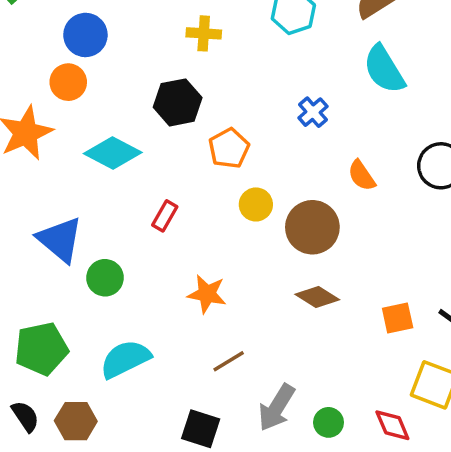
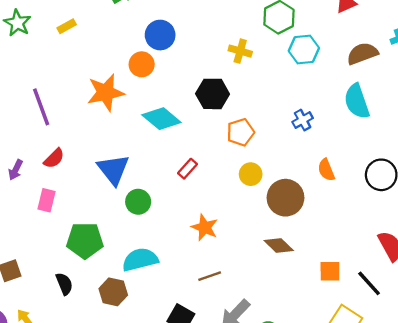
brown hexagon: (76, 421) -> (113, 292), moved

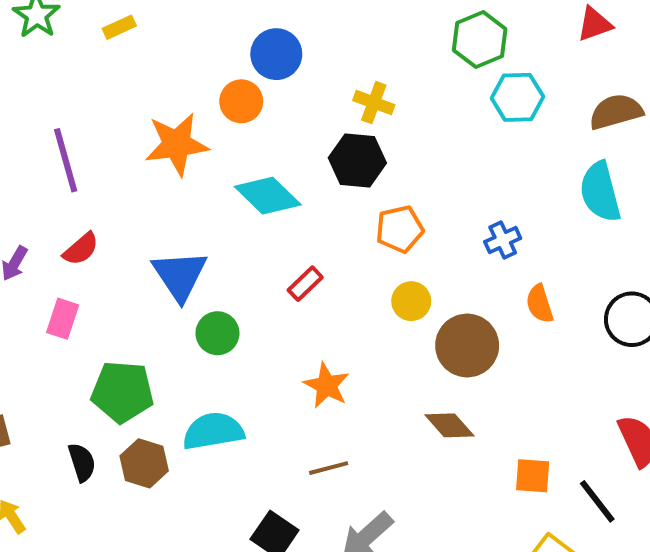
yellow cross: (240, 51) -> (374, 103), moved
blue cross: (303, 120) -> (503, 240), moved
brown hexagon: (113, 292) -> (144, 463), moved

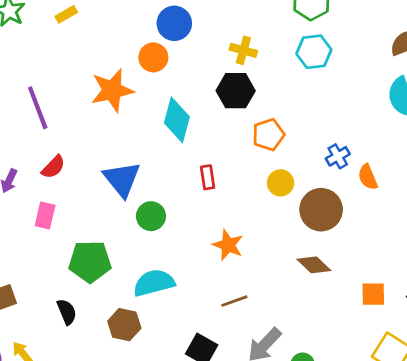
cyan hexagon: (517, 97) -> (314, 52), moved
cyan diamond: (268, 196) -> (177, 120), turned 66
blue cross: (503, 240) -> (338, 156), moved
red rectangle: (305, 284) -> (208, 177), turned -50
brown hexagon: (144, 463) -> (124, 325), moved

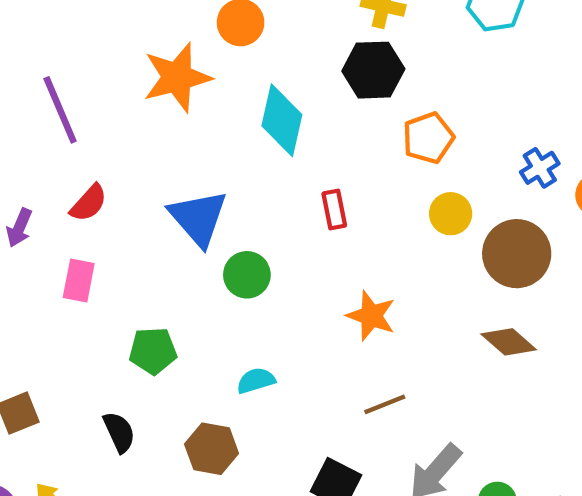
green pentagon: (90, 262) -> (153, 351), size x0.7
cyan semicircle: (154, 283) -> (256, 381), size x0.6

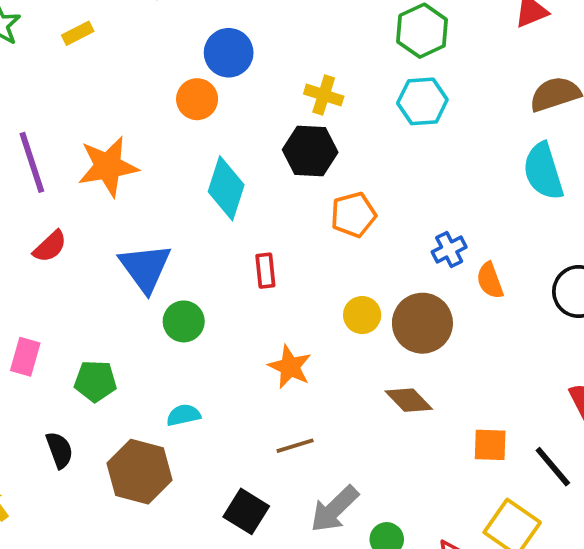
orange star: (177, 77) -> (108, 166), moved
yellow circle: (451, 214) -> (362, 315), moved
pink rectangle: (79, 280) -> (25, 357), moved
brown hexagon: (212, 449) -> (139, 472), size x1.4

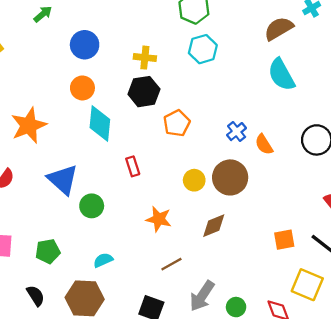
orange circle: (197, 99) -> (82, 88), moved
brown diamond: (409, 400) -> (214, 226), moved, turned -56

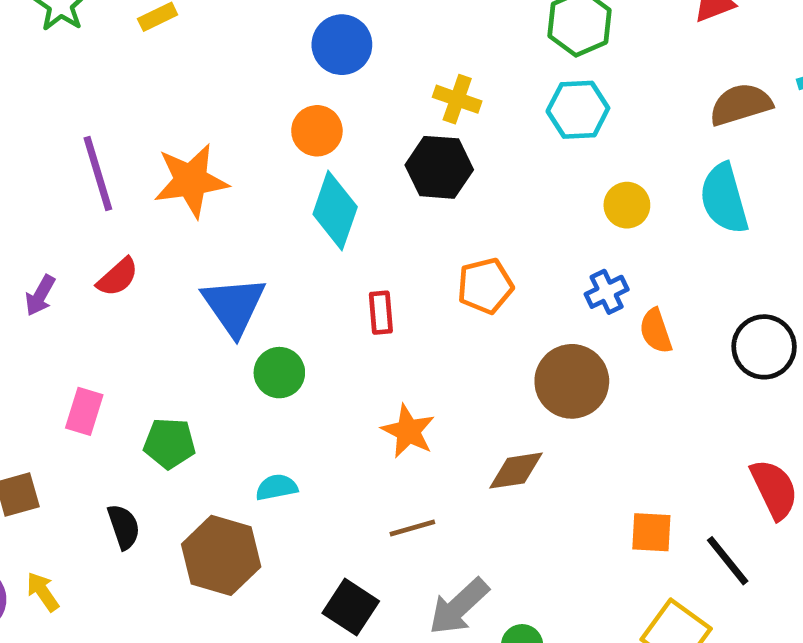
orange pentagon: (177, 123) -> (485, 286), moved
yellow circle: (194, 180) -> (627, 205), moved

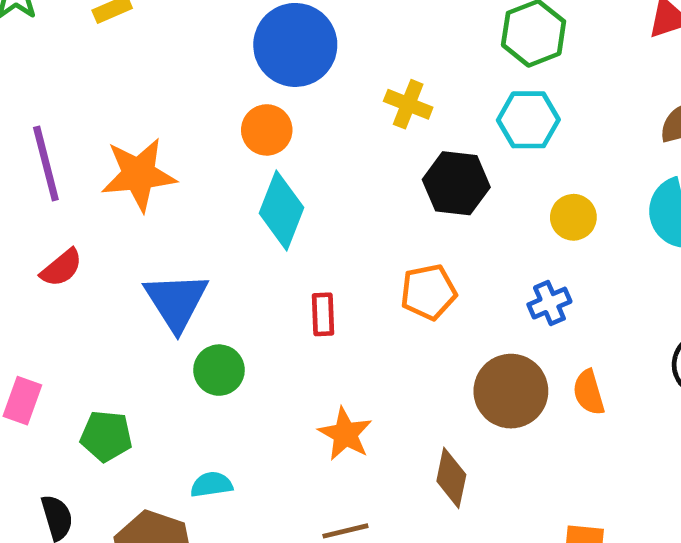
blue circle: (342, 45) -> (295, 45), size x1.4
black hexagon: (439, 167) -> (456, 183), moved
orange semicircle: (656, 331) -> (589, 392), moved
brown diamond: (516, 471) -> (451, 478), turned -72

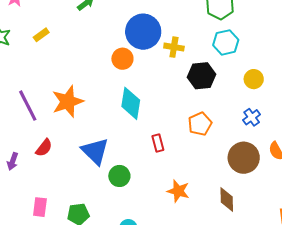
blue circle: (295, 45) -> (143, 32), moved
orange circle: (267, 130) -> (122, 59), moved

